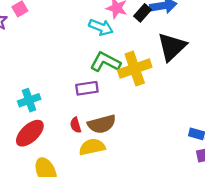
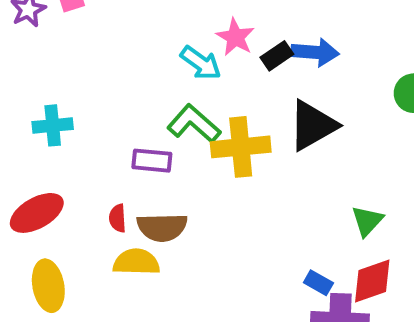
cyan cross: (29, 100) -> (53, 125), moved

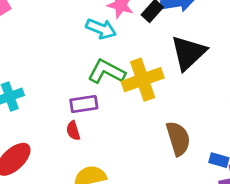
red semicircle: (118, 218) -> (73, 131), moved
brown semicircle: (162, 227) -> (178, 138), moved, turned -92

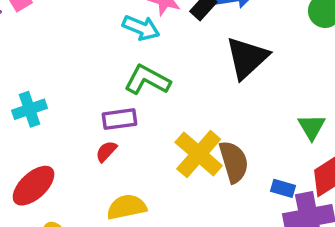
yellow cross: (143, 80) -> (199, 154), moved, turned -30
red semicircle: (73, 131) -> (106, 151), turned 60

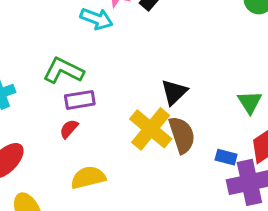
black triangle: (247, 58) -> (174, 92), moved, size x0.7
green L-shape: (147, 80) -> (63, 71), moved

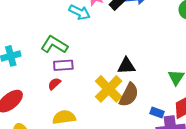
black triangle: (174, 92) -> (126, 66), turned 36
brown semicircle: (182, 135) -> (129, 95), turned 40

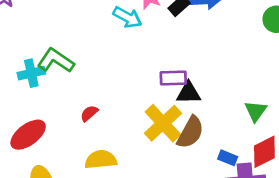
green L-shape: (54, 45) -> (56, 61), moved
purple rectangle: (63, 65) -> (173, 78), moved

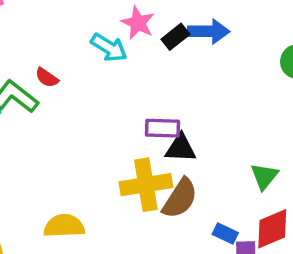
red semicircle: (89, 113) -> (47, 78), moved, turned -108
yellow cross: (163, 123) -> (146, 185), turned 30

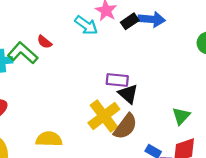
black triangle: (181, 148) -> (128, 94), turned 35
yellow cross: (146, 185) -> (104, 116), turned -32

